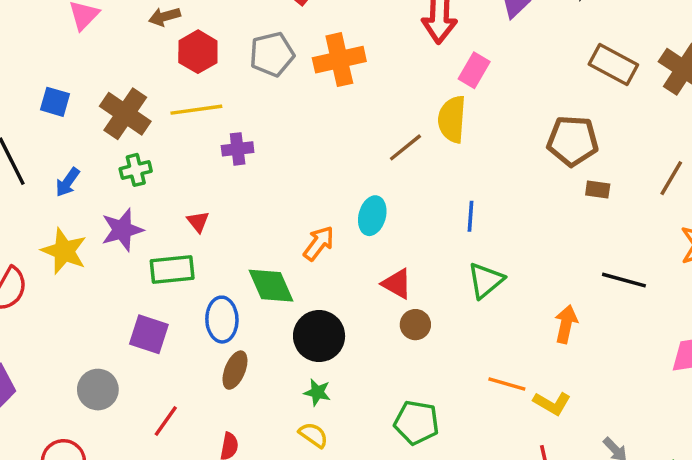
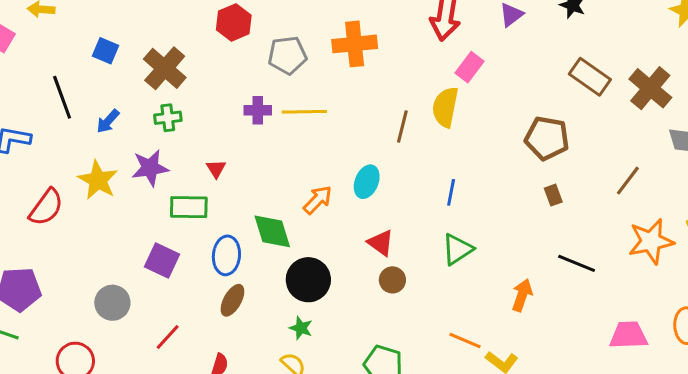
gray pentagon: (272, 54) -> (287, 55), moved
yellow line: (196, 110) -> (304, 112), moved
brown line: (405, 147) -> (402, 126), turned -44
brown rectangle: (598, 190) -> (553, 195), moved, turned 55

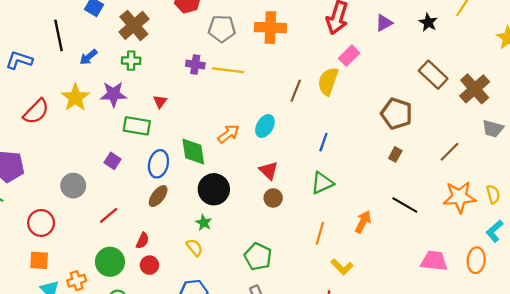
brown rectangle: (553, 195) -> (395, 154), turned 40
purple square: (162, 261) -> (113, 161), size x0.7
orange line: (465, 341) -> (320, 233), moved, turned 75

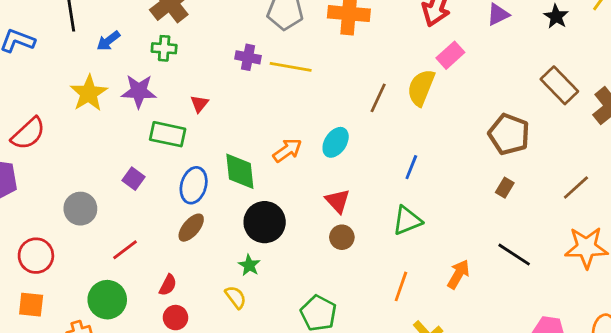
red semicircle: (36, 112) -> (28, 133), moved
green circle: (110, 262) -> (107, 300), moved

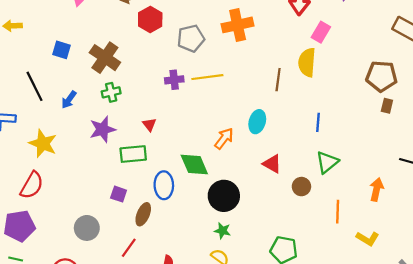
yellow star: (89, 93) -> (43, 144), moved
brown rectangle: (505, 188) -> (387, 106), moved
brown ellipse: (191, 228) -> (143, 214), moved
brown circle: (342, 237) -> (301, 187), moved

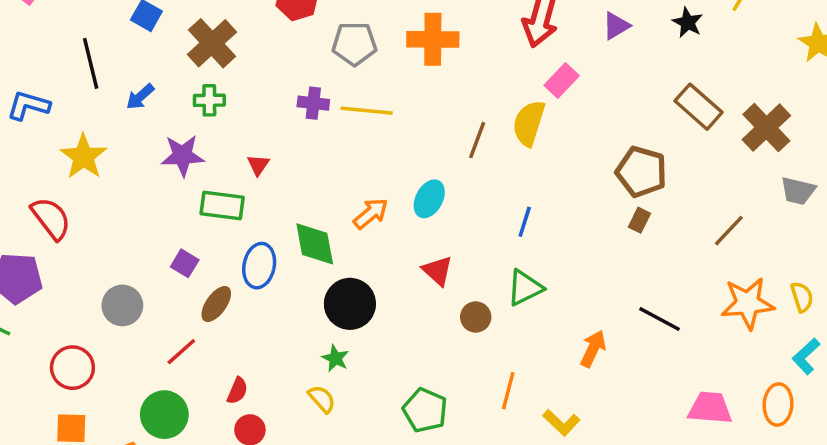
red semicircle: (32, 185) -> (51, 218), turned -80
orange line: (338, 212) -> (508, 391), moved

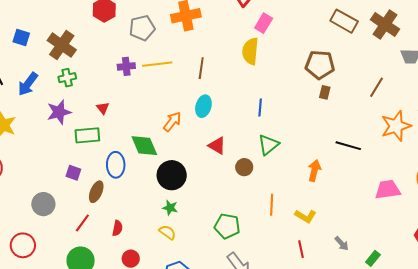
blue arrow: (140, 97) -> (28, 84), size x1.4
brown line: (477, 140) -> (201, 68), moved
red semicircle: (237, 391) -> (117, 228), moved

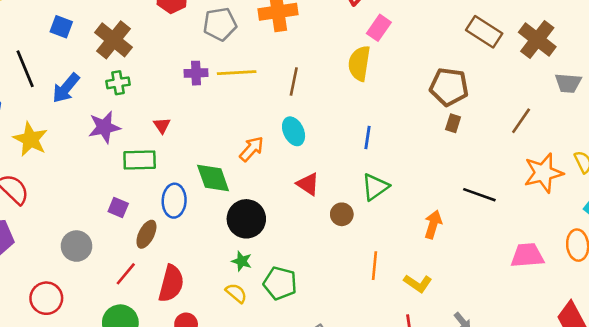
cyan ellipse: (203, 106) -> (294, 131), turned -45
green pentagon: (227, 226) -> (280, 283), moved
red semicircle: (117, 228) -> (171, 284), size x1.8

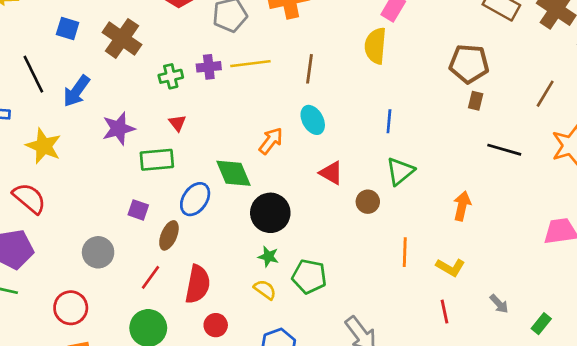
green cross: (118, 83) -> (171, 76), moved
black line: (479, 195) -> (504, 150), moved
blue ellipse: (174, 201) -> (195, 199), turned 36

